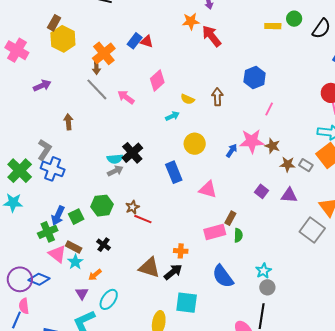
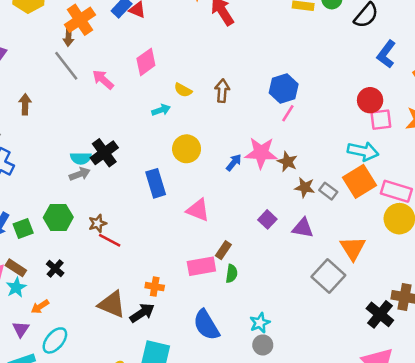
blue hexagon: (255, 77) -> (284, 88), moved

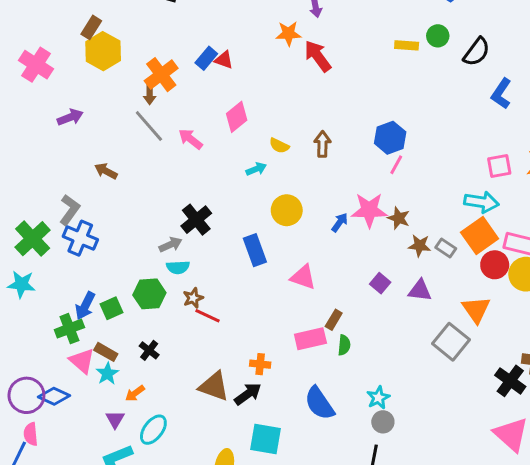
red circle: (370, 100) -> (495, 265), moved
brown arrow: (25, 104) -> (106, 171), turned -60
cyan semicircle: (81, 158) -> (178, 267), moved

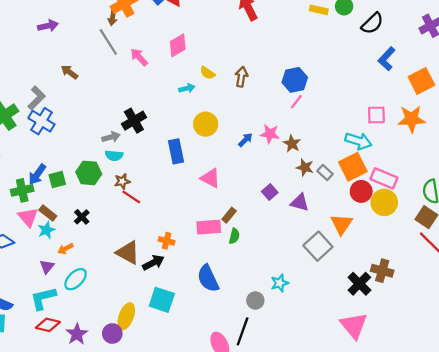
pink star: (369, 210) -> (270, 134), size x0.7
cyan star: (378, 398) -> (280, 283), moved

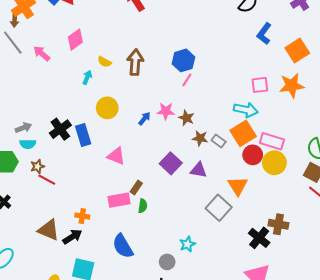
brown arrow: (241, 77) -> (135, 62), size x1.4
cyan arrow: (187, 88) -> (87, 77), turned -48
black cross: (134, 121) -> (60, 129), moved
purple square: (270, 192) -> (171, 163), size x1.5

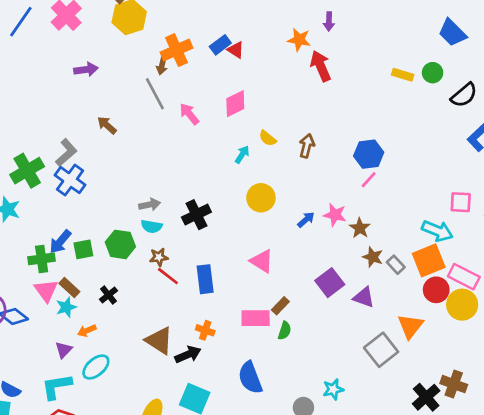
brown arrow: (135, 62) -> (307, 146), size x0.7
blue rectangle: (83, 135) -> (205, 279), moved

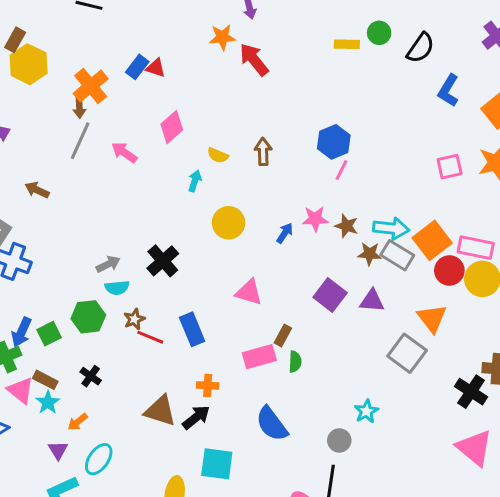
gray line: (155, 94) -> (80, 141), turned 68
cyan arrow: (437, 231) -> (391, 228), moved
gray rectangle: (396, 265) -> (397, 255), size x1.5

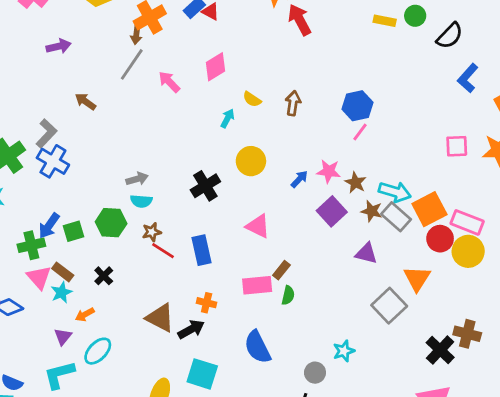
black cross: (163, 261) -> (205, 186), moved
purple square: (330, 295) -> (332, 211), moved

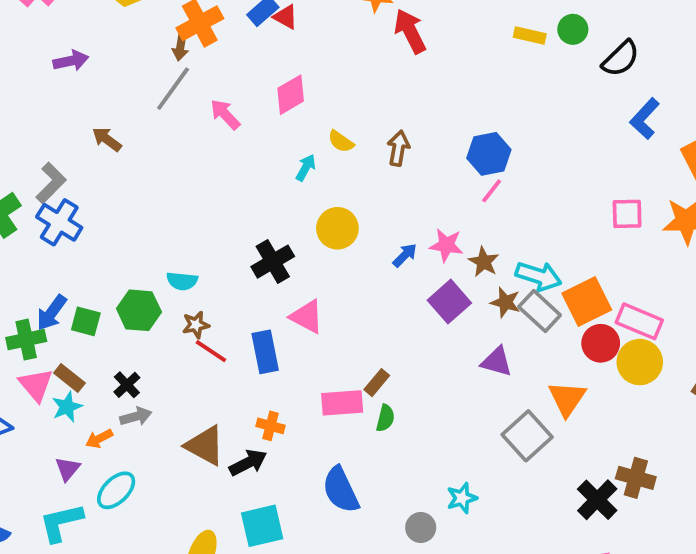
gray arrow: (137, 179) -> (136, 416), moved
pink triangle: (258, 226) -> (307, 317), moved
green square: (73, 231) -> (86, 321), turned 30
cyan square: (202, 374) -> (262, 526), turned -32

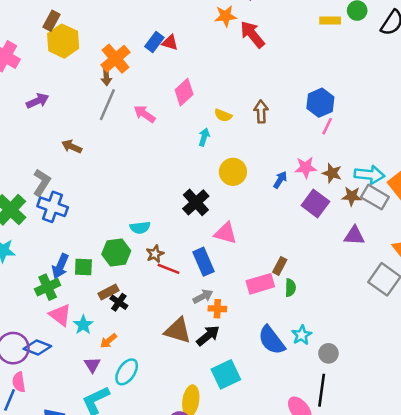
brown rectangle: (69, 378) -> (109, 292), moved, turned -54
gray arrow: (136, 416) -> (203, 296), moved
cyan star: (462, 498) -> (302, 335), moved

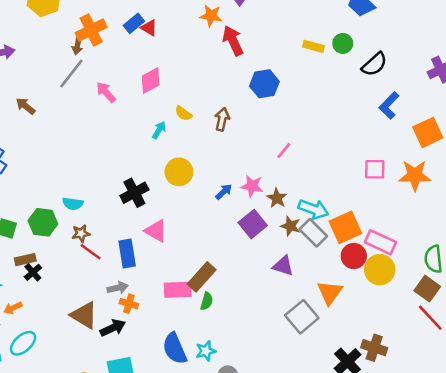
blue hexagon: (320, 103) -> (264, 84), moved
brown rectangle: (280, 266) -> (202, 277), size x1.6

